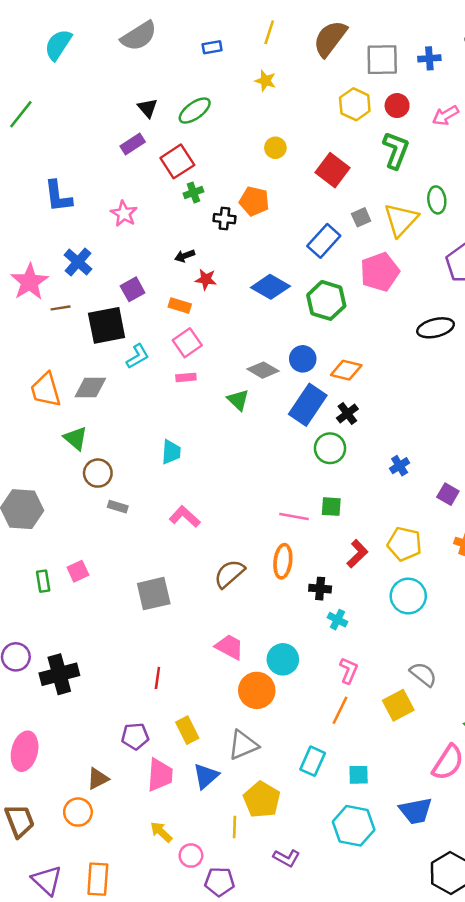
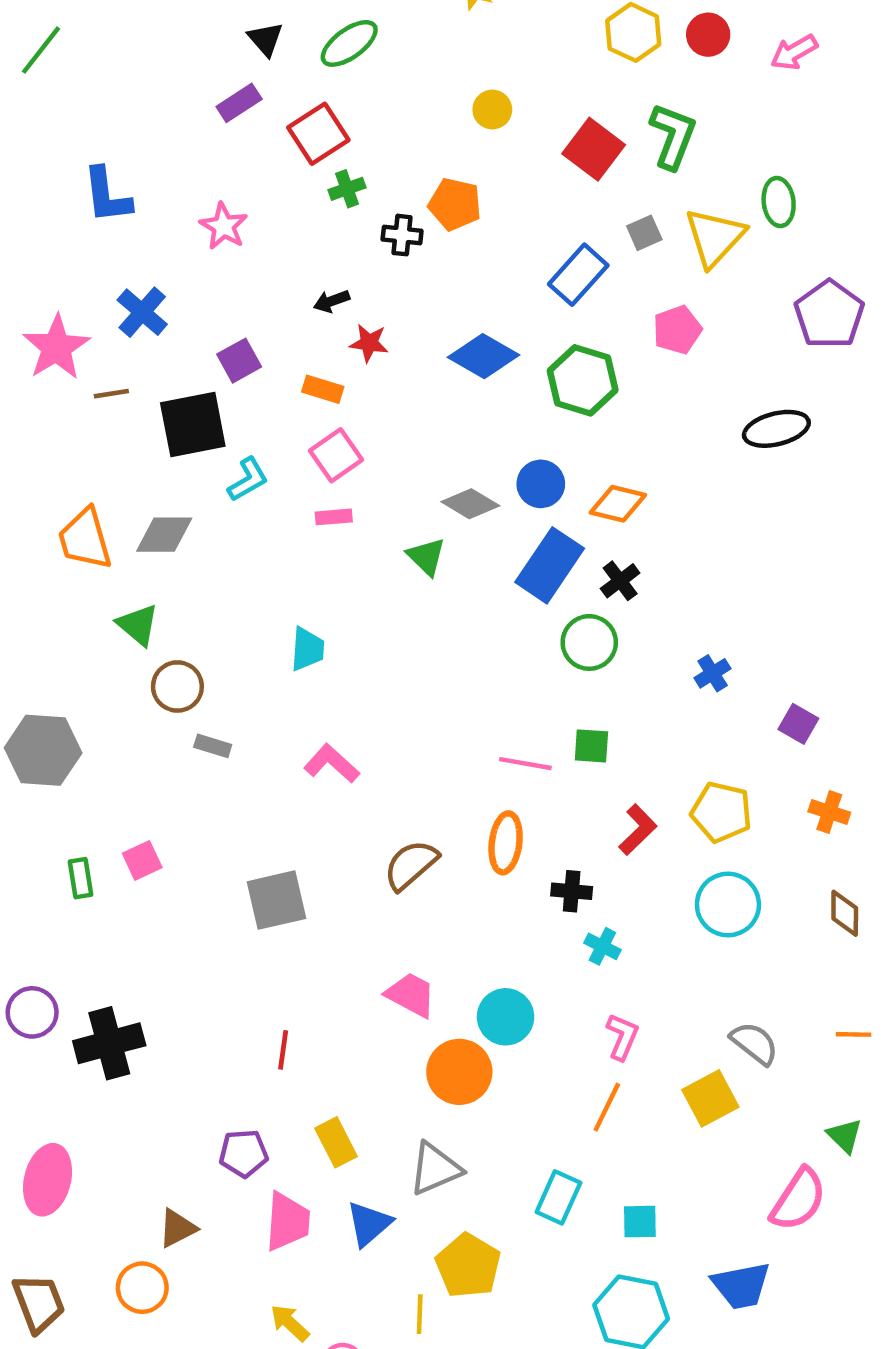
green L-shape: (396, 150) -> (673, 136), moved
pink pentagon: (380, 272) -> (677, 330), size x0.7

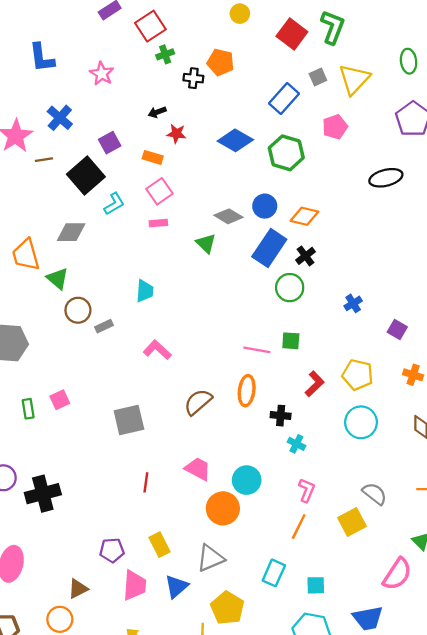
green ellipse: (779, 202) -> (409, 61), moved
black square: (193, 424) -> (86, 175), turned -30
orange trapezoid: (85, 539) -> (26, 255), moved
gray rectangle: (213, 746) -> (104, 326), moved, turned -42
red line: (283, 1050) -> (146, 482), moved

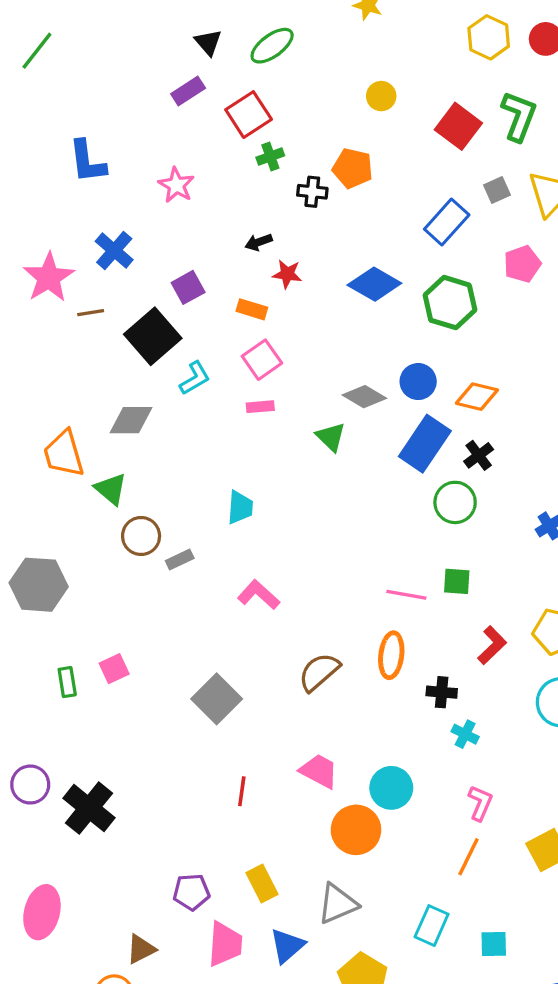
gray square: (129, 420) -> (217, 699), turned -32
black cross: (43, 494) -> (89, 808), turned -36

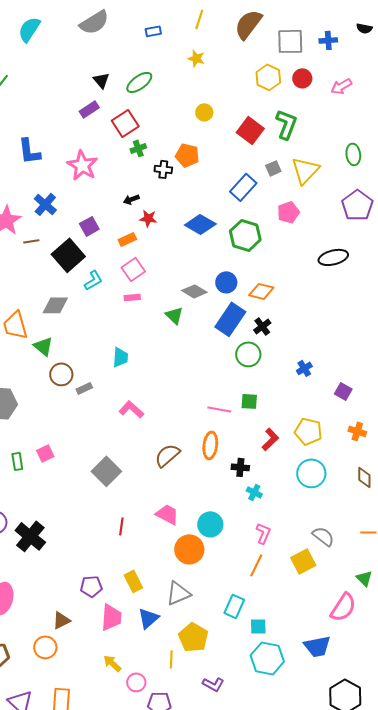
pink star: (176, 185) -> (82, 165), size x1.4
orange rectangle: (252, 309) -> (127, 239), turned -42
cyan square: (494, 944) -> (258, 626), moved

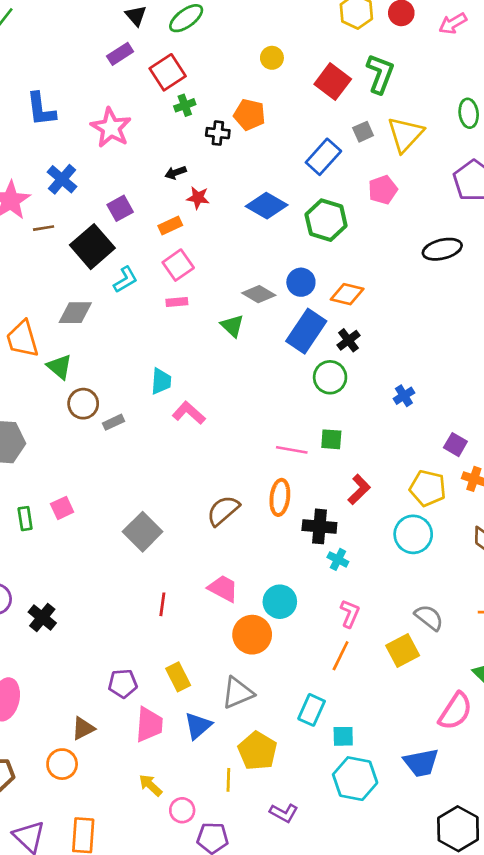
purple square: (343, 391) -> (455, 445), moved
pink L-shape: (131, 409) -> (189, 413), moved
yellow pentagon: (308, 431) -> (428, 488), moved
black cross: (240, 467) -> (319, 526), size x1.4
black cross: (30, 536) -> (42, 618), size x0.7

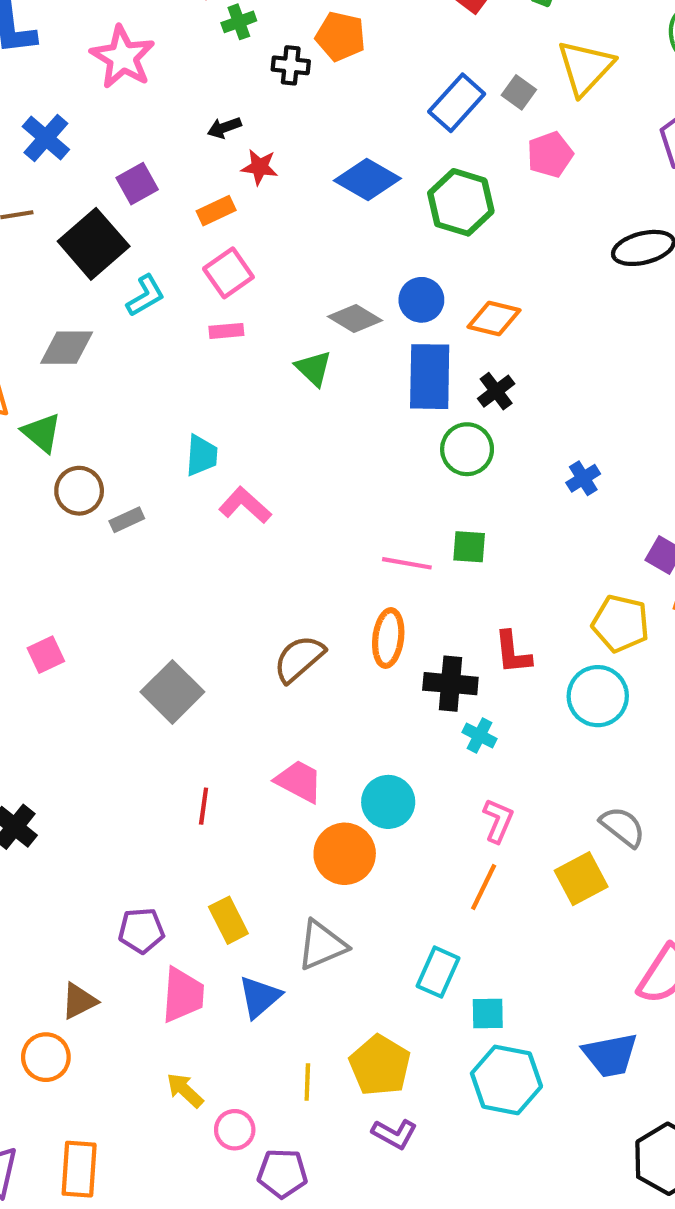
gray square: (363, 132) -> (519, 92), moved, turned -30
blue rectangle: (306, 331) -> (430, 377), turned -33
red L-shape: (359, 489) -> (513, 653), moved, turned 128
yellow pentagon: (257, 751) -> (380, 1065), moved

